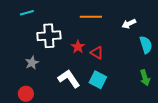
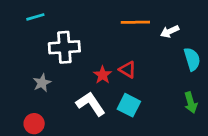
orange line: (91, 17) -> (135, 22), moved
red star: (78, 47) -> (103, 75), moved

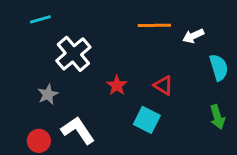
white cross: (64, 47) -> (73, 54), turned -36
red triangle: (128, 70) -> (163, 85), moved
white L-shape: (91, 104) -> (78, 130), moved

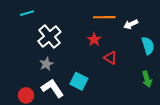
red star: (117, 85) -> (94, 40), moved
gray star: (48, 94) -> (46, 64), moved
cyan square: (147, 120) -> (79, 81), moved

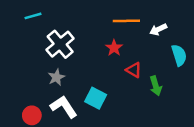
green arrow: (147, 79) -> (156, 86), moved

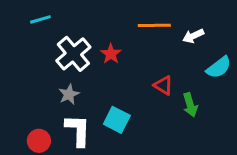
red star: (114, 48) -> (111, 54), moved
cyan semicircle: (179, 55) -> (219, 67), turned 70
white L-shape: (64, 107) -> (78, 130), turned 36

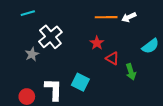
white arrow: (193, 36) -> (129, 17), moved
red star: (111, 54) -> (97, 43), moved
gray star: (69, 94) -> (32, 54), moved

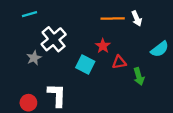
white arrow: (129, 17) -> (137, 19), turned -88
red triangle: (112, 58) -> (119, 62), turned -40
cyan square: (80, 82) -> (85, 64), moved

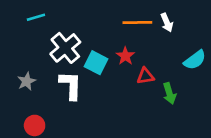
gray star: (34, 58) -> (27, 81), moved
cyan square: (85, 64) -> (96, 63), moved
white L-shape: (57, 95) -> (71, 85), moved

